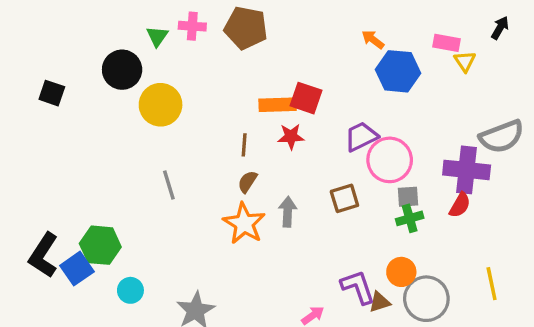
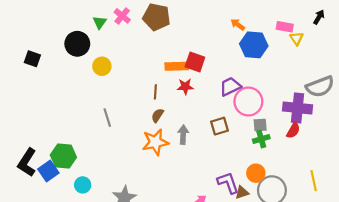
pink cross: (192, 26) -> (122, 16), turned 35
yellow circle: (161, 105) -> (102, 66), size x0.7
orange star: (244, 223) -> (155, 142), turned 30

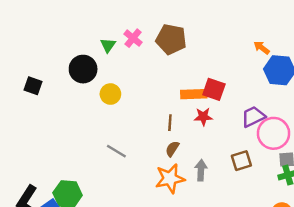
gray line: (107, 118) -> (116, 151), turned -42

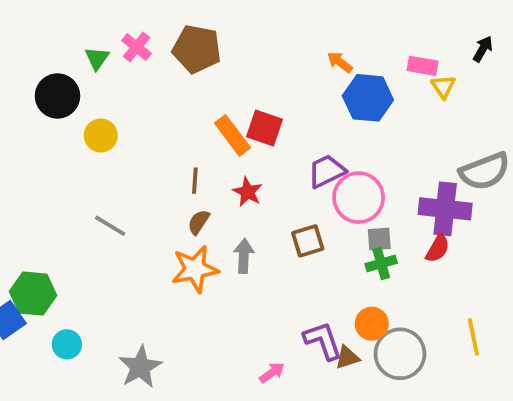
orange rectangle: (194, 94) -> (232, 135), turned 55
red star: (203, 117) -> (248, 192), moved, turned 30

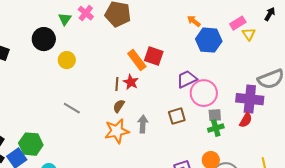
pink rectangle: (423, 66) -> (238, 23), turned -42
red star: (248, 192) -> (131, 82), moved

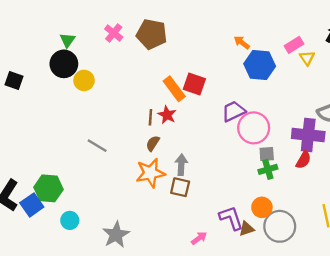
green triangle: (65, 19) -> (67, 40), moved
yellow circle: (67, 60) -> (84, 80), moved
brown square: (177, 116) -> (180, 187), moved, turned 30

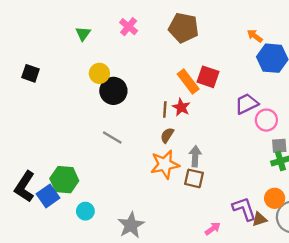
brown pentagon: (152, 34) -> (183, 28), moved
black circle: (64, 64) -> (113, 91), moved
pink circle: (254, 128) -> (266, 120), size x0.7

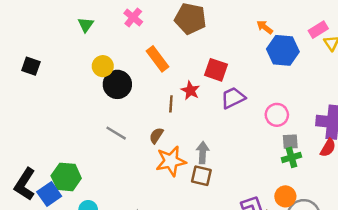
orange rectangle: (188, 82) -> (158, 59), moved
purple trapezoid: (247, 104) -> (233, 98), moved
red star: (181, 107) -> (190, 90), moved
brown semicircle: (167, 135) -> (156, 136), moved

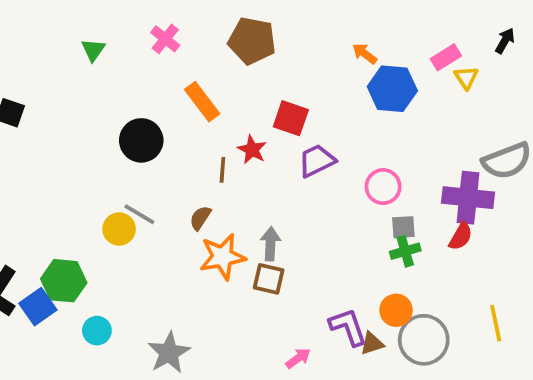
yellow circle: (103, 66) -> (119, 229), moved

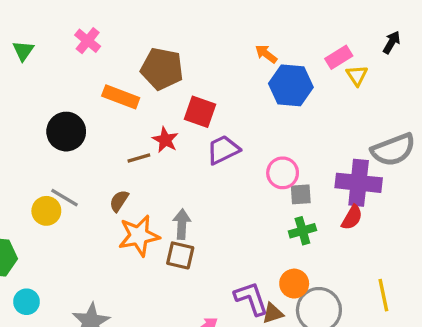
brown pentagon: (252, 41) -> (162, 69), moved
orange rectangle: (202, 102) -> (121, 97), turned -32
brown line: (222, 170) -> (139, 158), turned 70
gray square: (403, 227) -> (301, 194), moved

